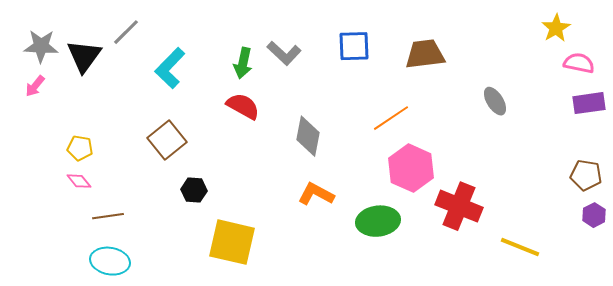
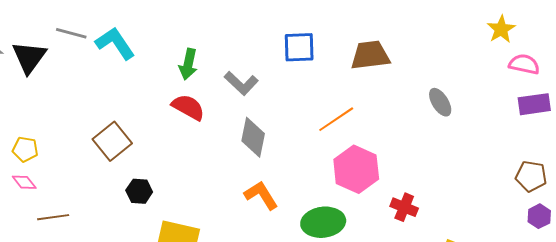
gray line: (126, 32) -> (71, 33), turned 60
gray L-shape: (284, 53) -> (241, 83), moved
cyan L-shape: (170, 68) -> (115, 43), moved, turned 102
orange L-shape: (316, 194) -> (261, 195), turned 30
red cross: (459, 206) -> (404, 207), size x0.6

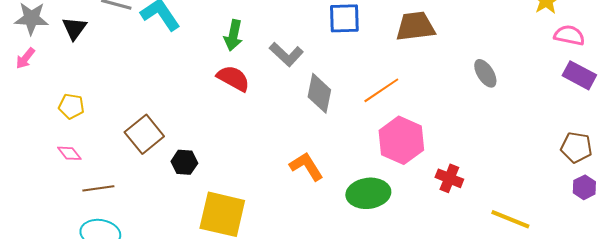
black triangle: (29, 57) -> (74, 28), size x0.7
purple rectangle: (534, 104) -> (579, 75), turned 36
gray diamond: (253, 137) -> (319, 93), moved
brown square: (112, 141) -> (144, 134), moved
yellow pentagon: (25, 149) -> (71, 106), moved

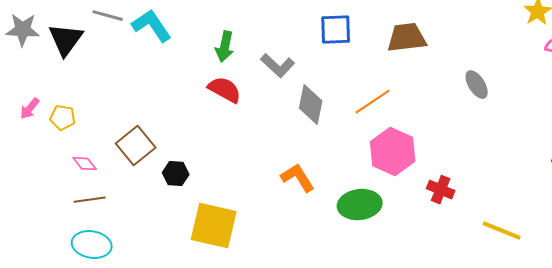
black triangle: (74, 28) -> (66, 40), size x1.4
pink arrow: (25, 58) -> (30, 109), moved
pink diamond: (69, 153) -> (85, 164), moved

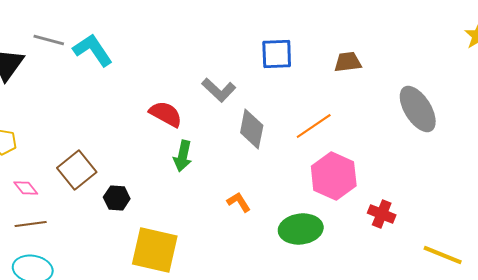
brown trapezoid: (407, 38) -> (348, 62), size x0.7
green arrow: (225, 47) -> (183, 156), moved
gray ellipse: (477, 85) -> (418, 109), size x1.6
orange L-shape: (298, 178) -> (239, 202), size x0.7

